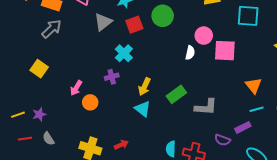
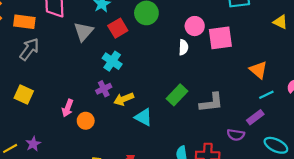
yellow arrow: (144, 87) -> (124, 99), moved, turned 54

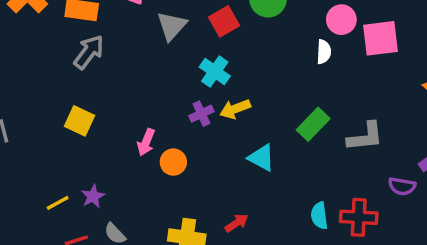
yellow arrow: (124, 99) -> (235, 109), moved

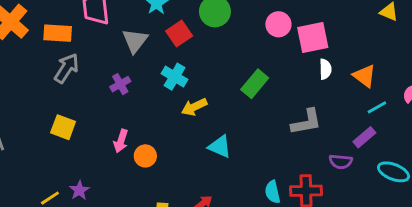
white semicircle: (324, 52) -> (325, 69), moved
purple cross: (201, 114) -> (120, 84), moved
green rectangle: (313, 124) -> (255, 84), moved

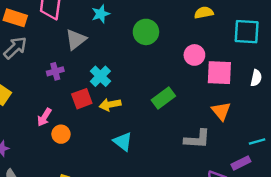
red square: (179, 33) -> (82, 99), moved
white semicircle: (325, 69) -> (256, 78), moved
orange triangle: (364, 76) -> (221, 111), moved

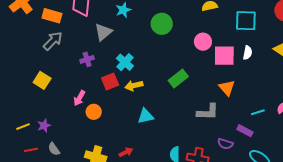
white semicircle: (256, 78) -> (248, 53), moved
cyan triangle: (123, 142) -> (146, 116), turned -48
purple rectangle: (241, 163) -> (245, 131), turned 56

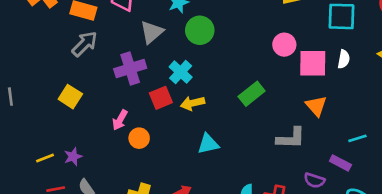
green circle: (162, 24) -> (200, 30), moved
purple cross: (87, 59) -> (130, 68), size x1.6

